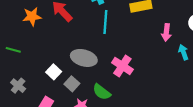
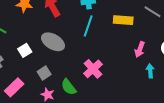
gray ellipse: (84, 58) -> (53, 42), moved
white square: (54, 72) -> (25, 50), moved

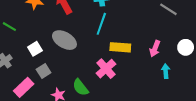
yellow rectangle: (123, 20) -> (120, 47), moved
gray square: (44, 73) -> (44, 71), moved

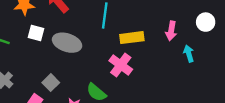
white square: (35, 49) -> (36, 33), moved, turned -32

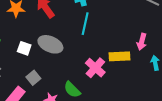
white square: (36, 33) -> (24, 48), moved
yellow rectangle: (132, 38) -> (120, 56), moved

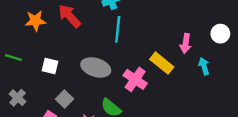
gray ellipse: (50, 44) -> (96, 67), moved
yellow rectangle: (120, 56) -> (162, 63), turned 48

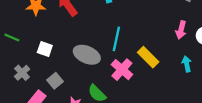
cyan line: (118, 29) -> (116, 39), moved
pink arrow: (186, 43) -> (181, 30), moved
gray cross: (18, 98) -> (22, 73), moved

